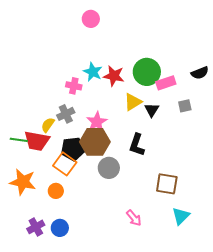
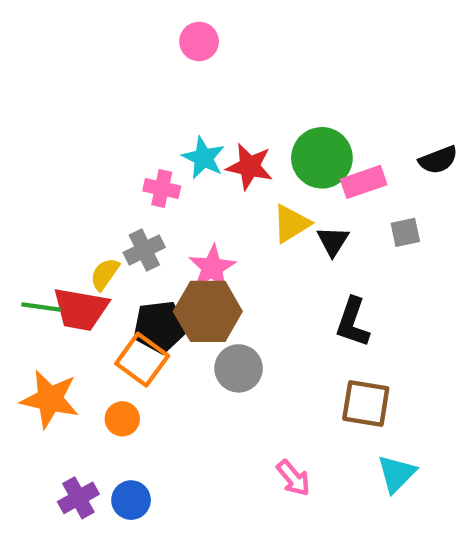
black L-shape: (137, 145) -> (353, 322), moved

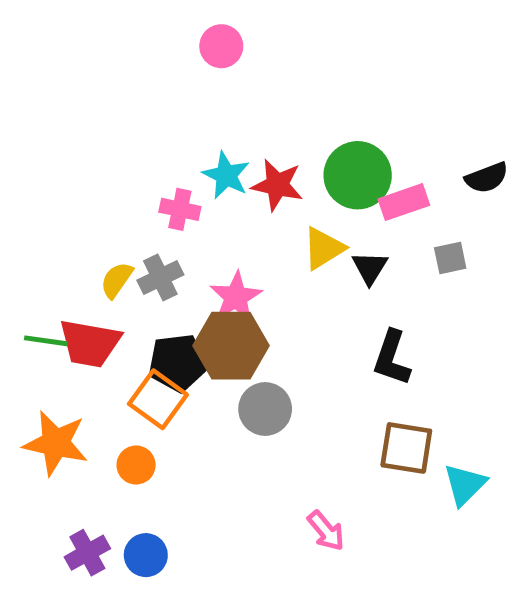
yellow semicircle: (105, 274) -> (117, 280), moved
cyan triangle: (397, 474) -> (465, 484), moved

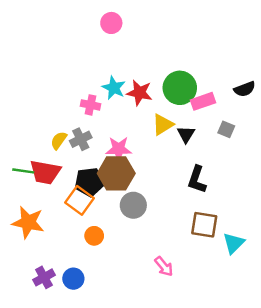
gray square: (450, 258) -> (226, 129), turned 35
pink star: (236, 297) -> (119, 149), turned 30
orange circle: (136, 465) -> (94, 236), moved

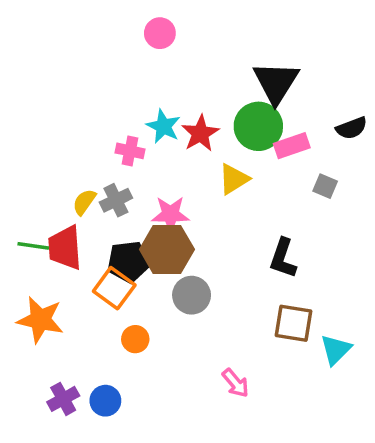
red star: (139, 93) -> (200, 133), turned 30
black triangle: (186, 134) -> (276, 82), moved, size x1.8
red trapezoid: (45, 172) -> (65, 248), turned 76

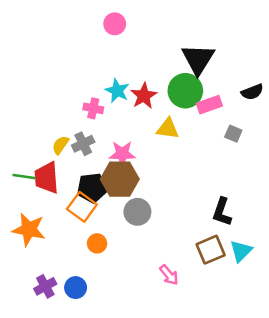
yellow triangle: (234, 179) -> (168, 129), turned 40
black L-shape: (283, 258) -> (222, 212), moved
brown square: (294, 323) -> (211, 250), moved, turned -32

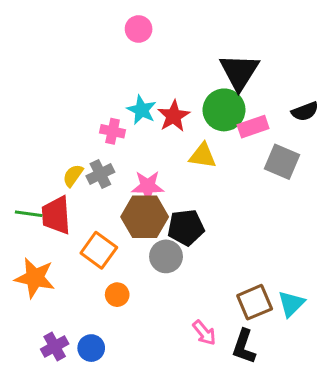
gray square: (233, 134) -> (282, 162), size x1.6
black pentagon: (92, 188) -> (186, 227), moved
black L-shape: (222, 212) -> (244, 346), moved

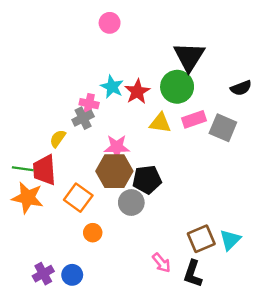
pink rectangle: (253, 127) -> (194, 119), moved
gray cross: (100, 174) -> (83, 118), moved
orange star: (35, 278) -> (28, 198), moved

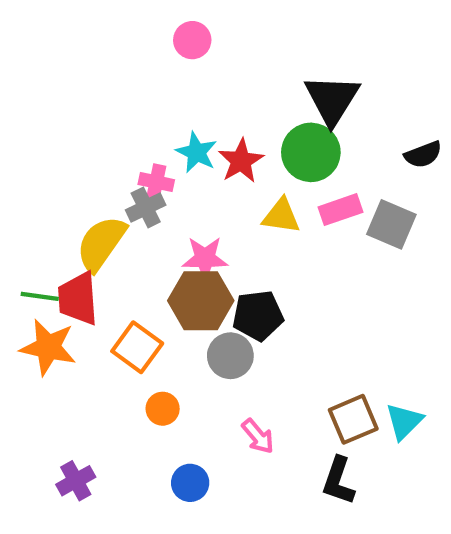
yellow semicircle: (58, 139) -> (101, 243), size x1.8
pink arrow: (161, 263) -> (258, 436), moved
blue circle: (72, 275) -> (190, 483), moved

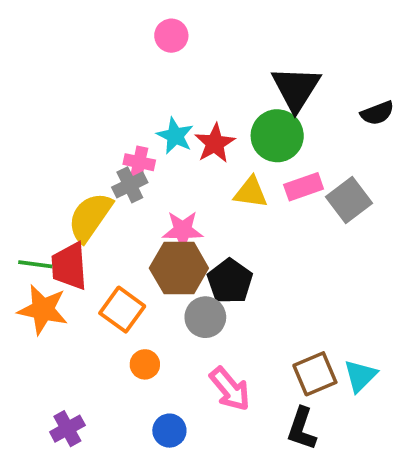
black semicircle: (423, 154) -> (377, 113), moved
gray square: (391, 224) -> (349, 200), turned 30
black pentagon: (258, 315) -> (230, 281), turned -30
pink arrow: (258, 436) -> (230, 389), size x1.4

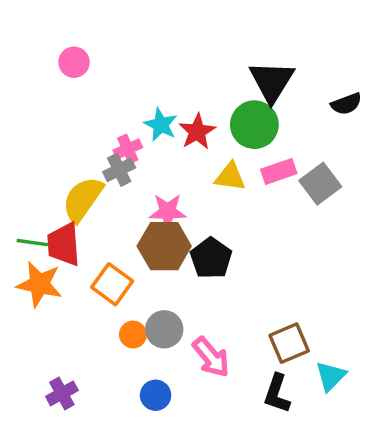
pink circle: (171, 36) -> (74, 62), moved
pink cross: (139, 162) -> (128, 149), turned -36
gray circle: (205, 317) -> (164, 329), moved
cyan triangle: (360, 376) -> (331, 376), moved

